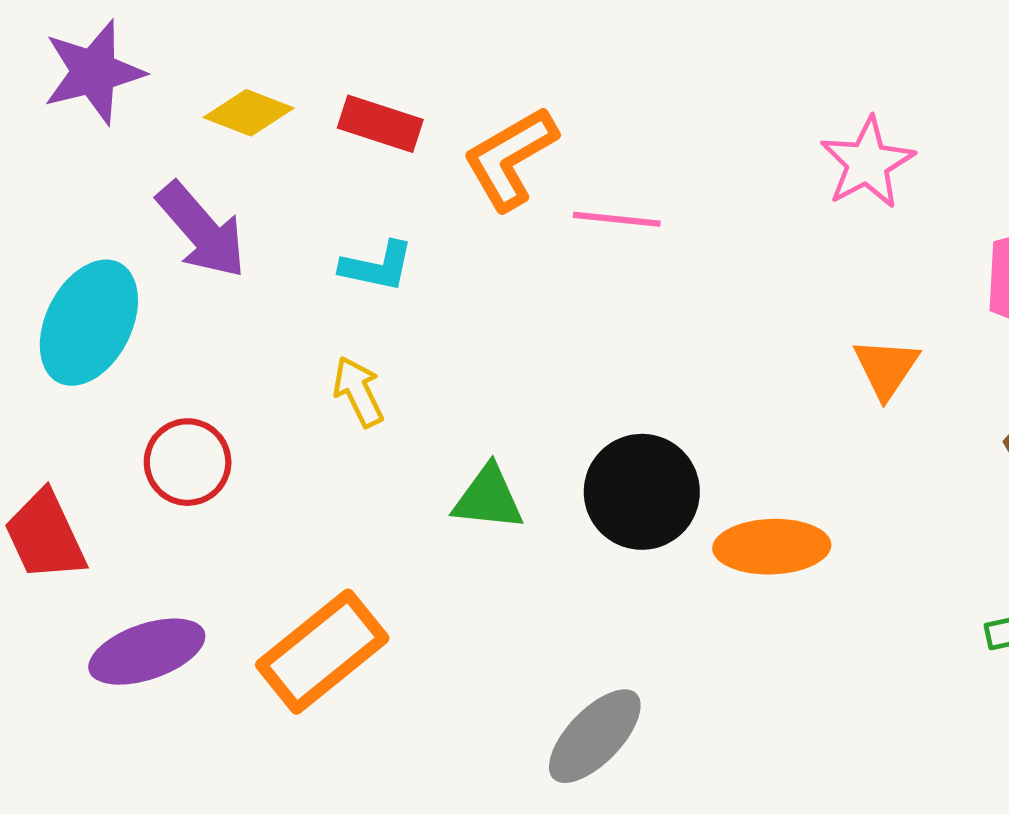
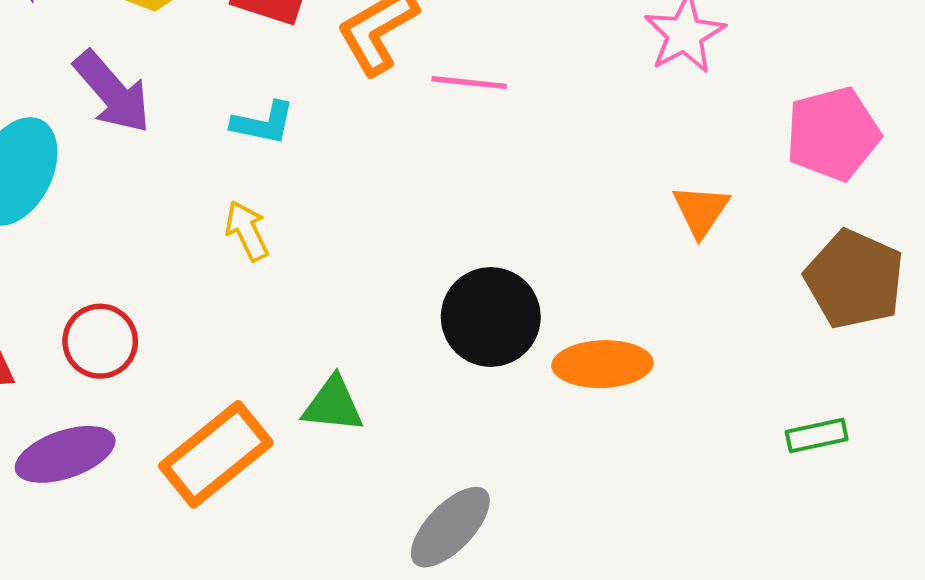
red circle: (188, 462) -> (100, 341), moved
green triangle: (488, 498) -> (333, 405), moved

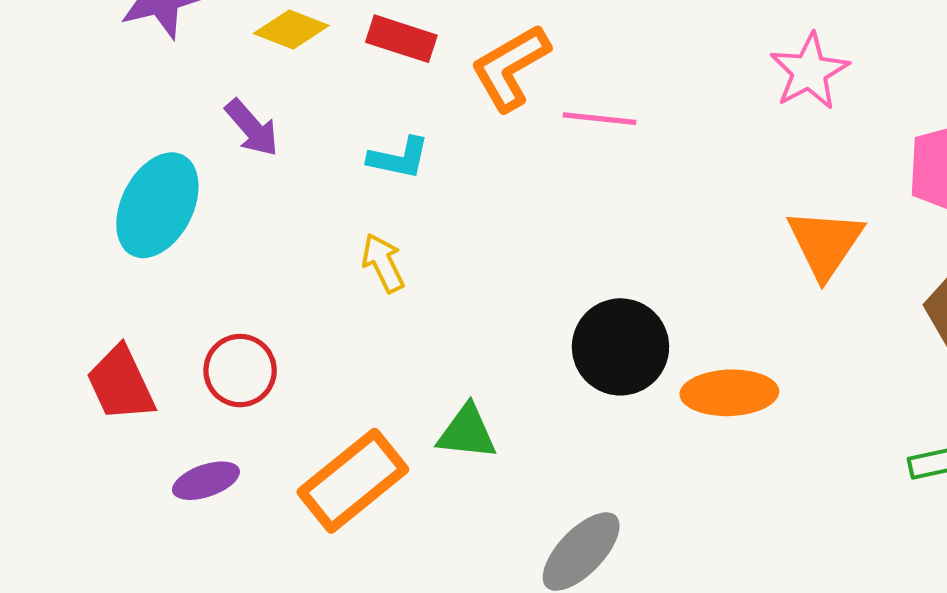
purple arrow: (112, 92) -> (252, 128), size x0.7
orange triangle: (701, 211) -> (825, 243), size x1.4
purple ellipse: (65, 454) -> (206, 481), size x0.7

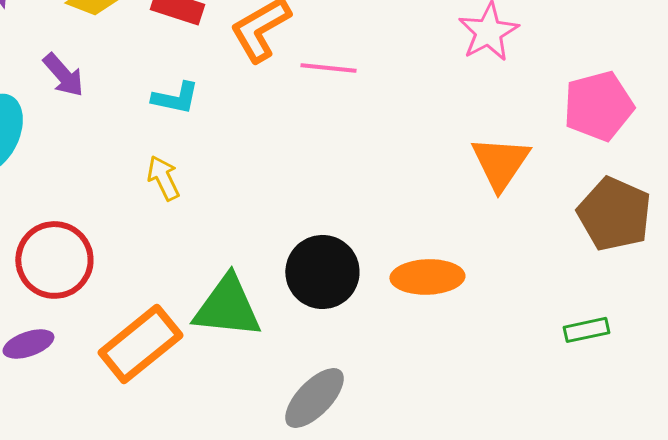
black circle: (620, 347) -> (322, 272), moved
red circle: (240, 371) -> (54, 260), size x1.4
green triangle: (467, 432) -> (227, 307), size x1.5

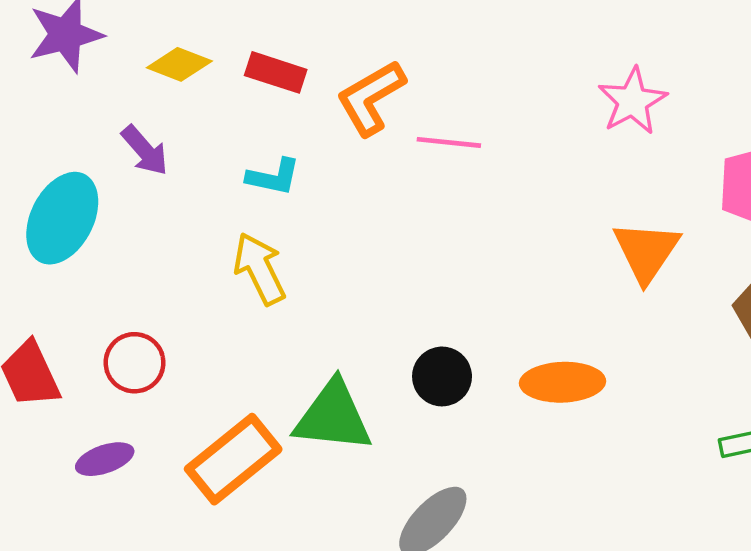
yellow arrow: (163, 178) -> (260, 269), size x1.4
red circle: (54, 260) -> (135, 363), size x0.7
black circle: (322, 272) -> (442, 376), size x0.7

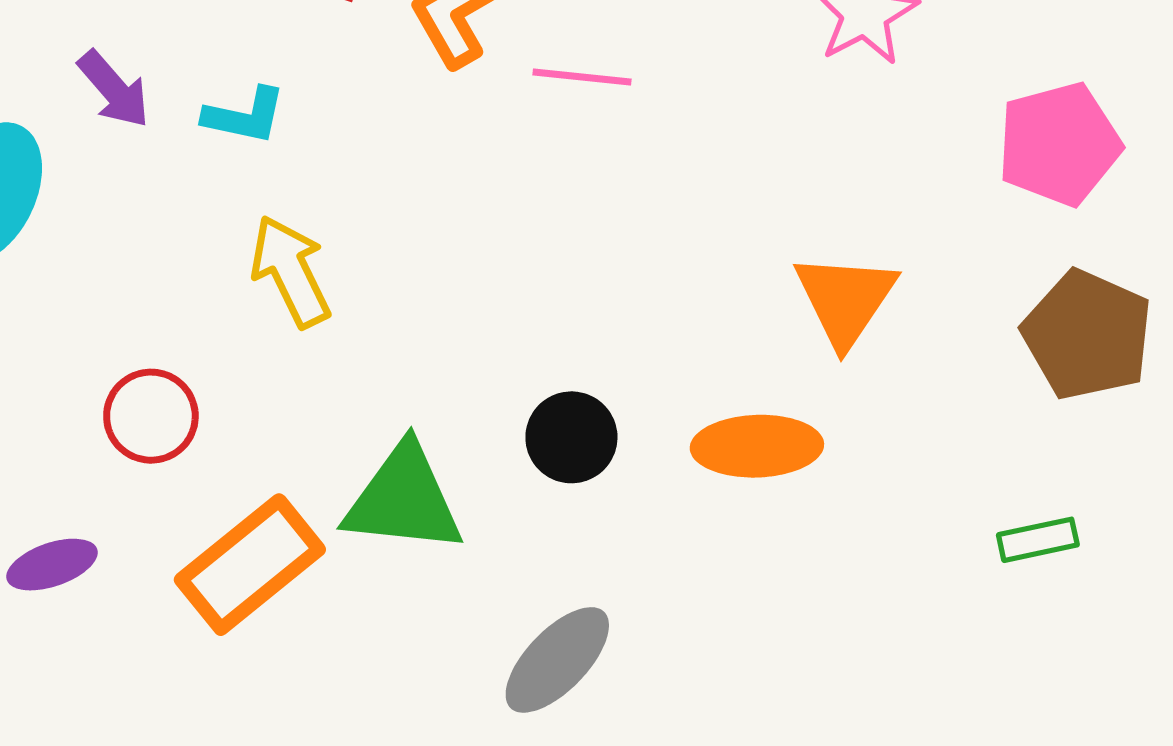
cyan L-shape: (273, 177) -> (245, 116), moved
orange triangle: (646, 251) -> (845, 300), moved
red circle: (135, 363) -> (151, 416), moved

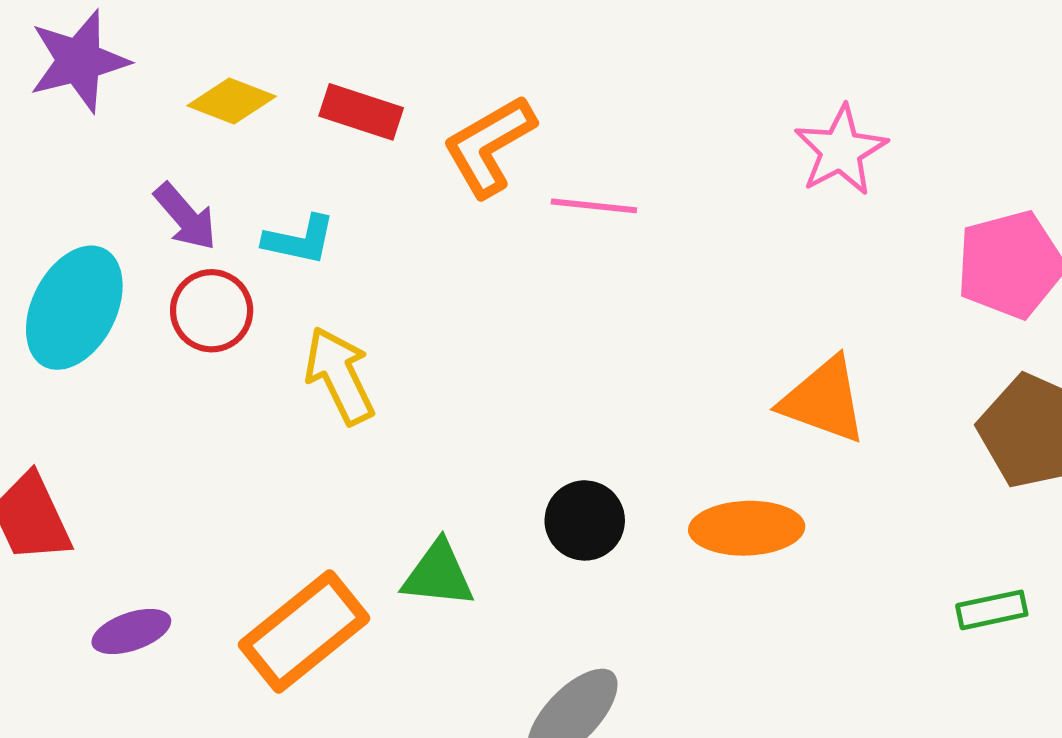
orange triangle: (845, 300) -> (824, 400), turned -44
red circle: (151, 416) -> (212, 311), moved
green triangle: (404, 499) -> (438, 574), size x0.7

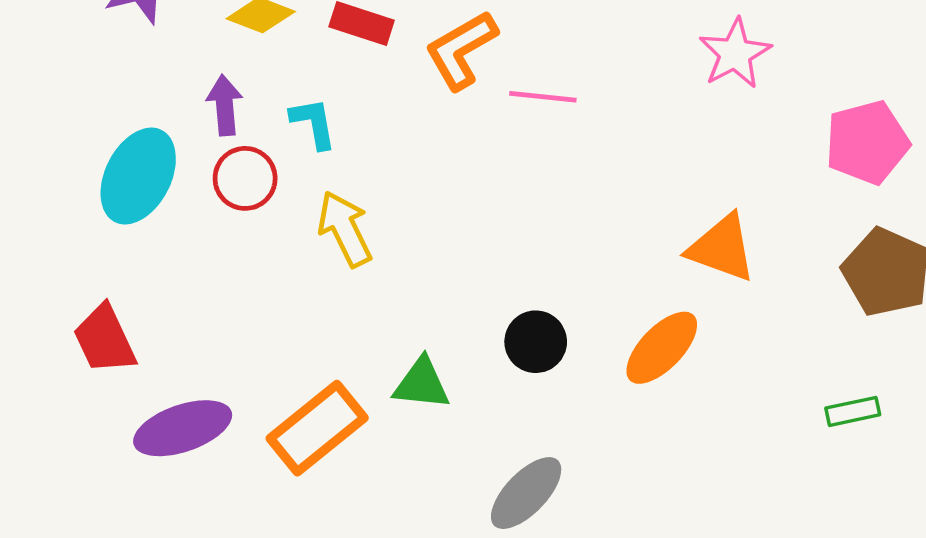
purple arrow: (185, 217) -> (225, 105), turned -144
cyan L-shape: (299, 240) -> (314, 123), turned -112
orange ellipse: (747, 528) -> (662, 348), turned -44
purple ellipse: (131, 631) -> (183, 428), size x1.6

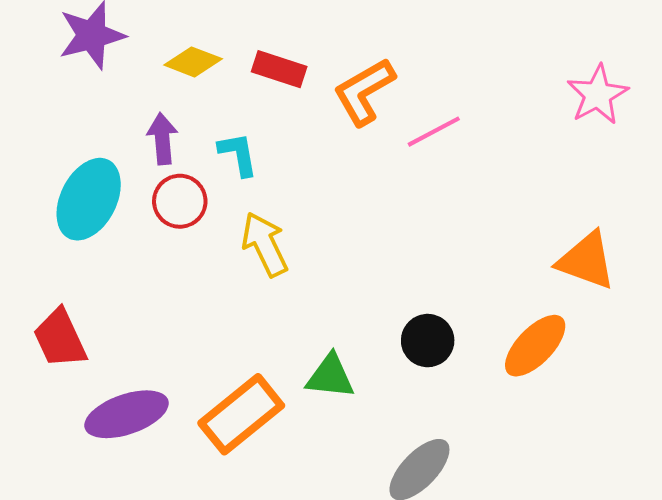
pink line: (543, 97) -> (434, 132), turned -34

